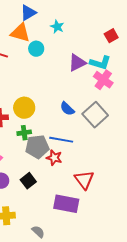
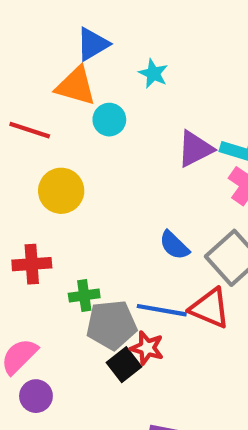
yellow circle: (24, 108) -> (61, 191), moved
red triangle: (84, 180) -> (210, 308), moved, turned -30
black square: (28, 181) -> (124, 365), moved

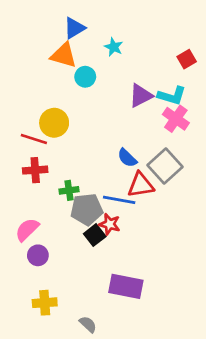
red line: (30, 130) -> (34, 139), moved
red triangle: (210, 308) -> (141, 185), moved, turned -32

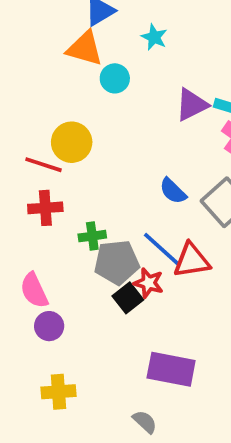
red triangle: (141, 185) -> (192, 260), moved
blue line: (119, 200) -> (162, 249), turned 32
pink semicircle: (27, 230) -> (34, 290), turned -70
gray semicircle: (88, 324) -> (145, 422), moved

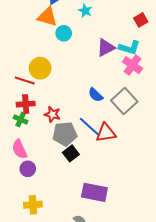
green cross: (92, 236) -> (21, 120), moved, turned 32
red star: (149, 283) -> (52, 114), moved

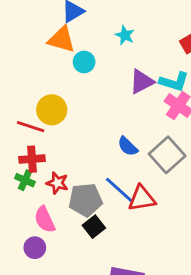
cyan star: (85, 11) -> (125, 35), moved
red star: (52, 114) -> (57, 183), moved
pink semicircle: (20, 149) -> (45, 220), moved

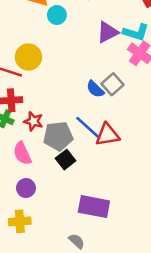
gray square: (167, 155) -> (112, 84), moved, size x0.7
purple circle: (35, 248) -> (26, 188), moved

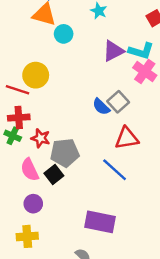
blue line: (88, 127) -> (115, 170), moved
red triangle: (108, 135) -> (127, 138), moved
black square: (66, 160) -> (54, 175), moved

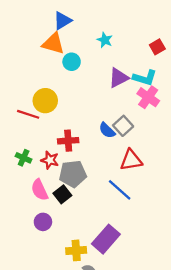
red cross: (19, 118) -> (68, 141), moved
purple rectangle: (100, 222) -> (106, 239), turned -60
yellow cross: (27, 236) -> (76, 250), moved

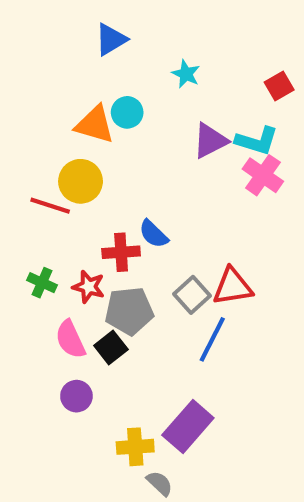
orange triangle: (53, 43) -> (95, 125), moved
gray square: (123, 126) -> (192, 295), moved
blue semicircle: (107, 130) -> (153, 234), moved
blue line: (120, 190) -> (212, 339), turned 75

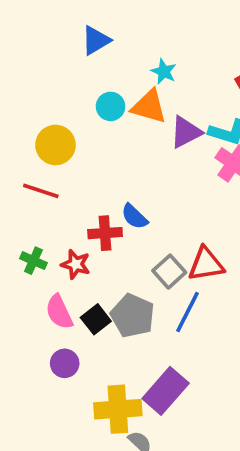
orange triangle: (95, 125) -> (149, 106), moved
yellow circle: (81, 181) -> (55, 145), moved
gray pentagon: (129, 311) -> (133, 316), moved, turned 30
yellow cross: (135, 447) -> (118, 409), size x1.4

